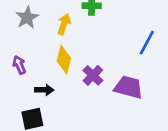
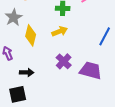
yellow arrow: (64, 24) -> (60, 31), moved, turned 49
yellow diamond: (64, 60) -> (31, 35), moved

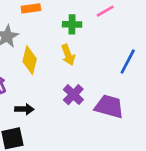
yellow arrow: (60, 31) -> (68, 55), turned 91

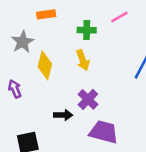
purple trapezoid: (109, 106) -> (104, 132), moved
black arrow: (24, 109) -> (63, 115), moved

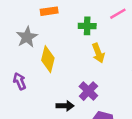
yellow arrow: (83, 60) -> (98, 53), moved

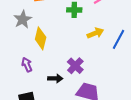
yellow arrow: (98, 53) -> (95, 33), moved, turned -91
purple arrow: (20, 81) -> (27, 65), moved

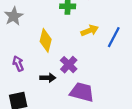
yellow diamond: (41, 38) -> (46, 40), moved

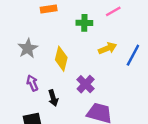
gray star: (14, 16) -> (28, 48), moved
black arrow: (48, 78) -> (53, 98), moved, turned 72

